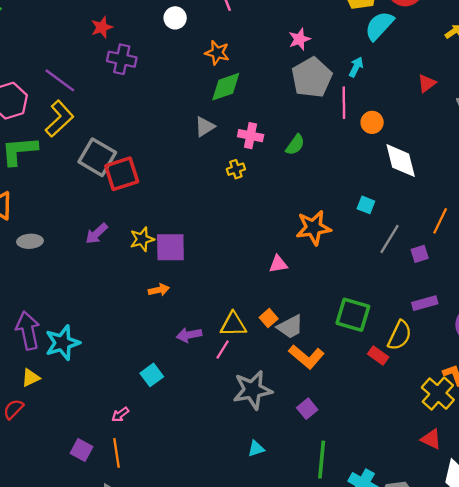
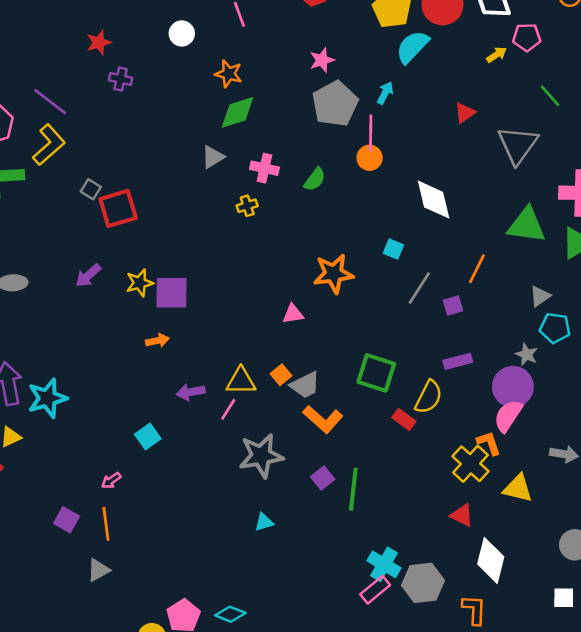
purple cross: (122, 59) -> (121, 79), size x0.7
orange circle: (372, 122) -> (370, 158), moved
gray square: (97, 157) -> (91, 189), size x0.5
green line: (322, 460) -> (353, 489), moved

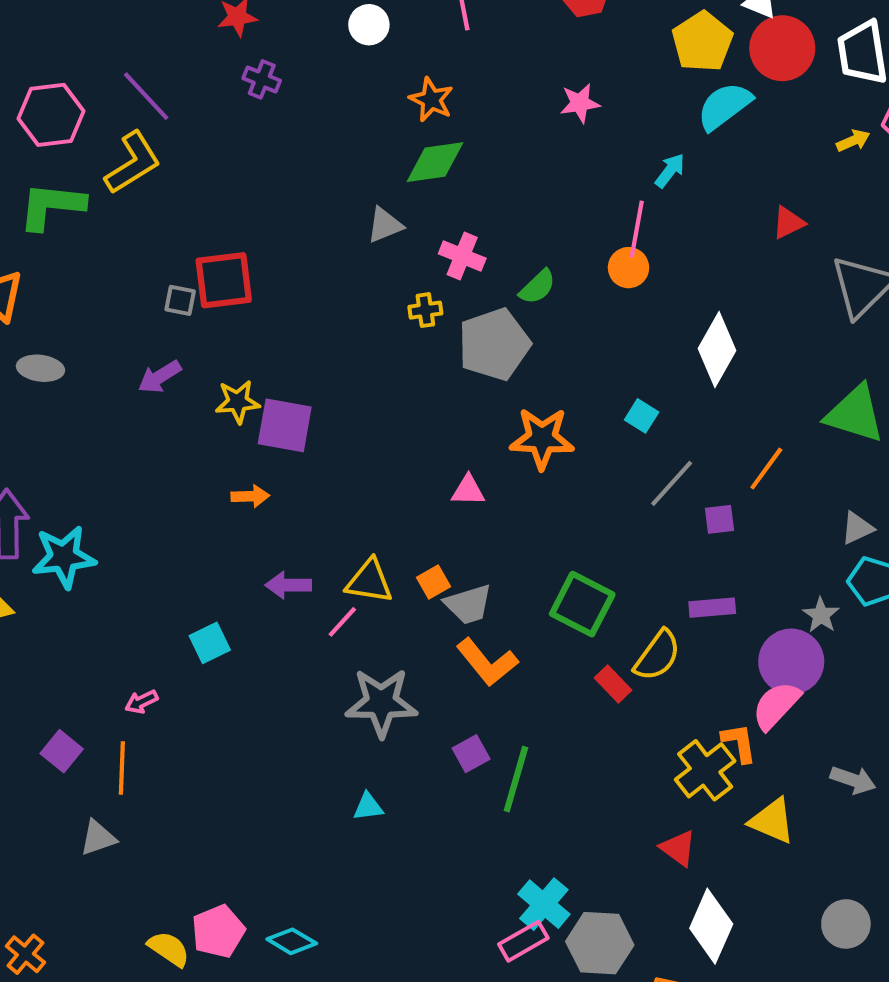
gray pentagon: (335, 104) -> (494, 344), moved
gray square: (91, 189) -> (180, 300), moved, turned -30
white diamond: (434, 200) -> (717, 349), turned 33

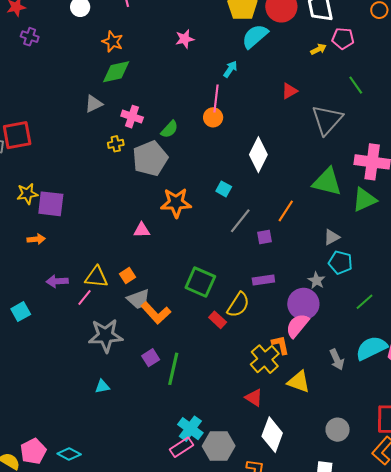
gray trapezoid: (468, 604) -> (138, 299), moved
gray arrow: (853, 780) -> (337, 359), turned 50

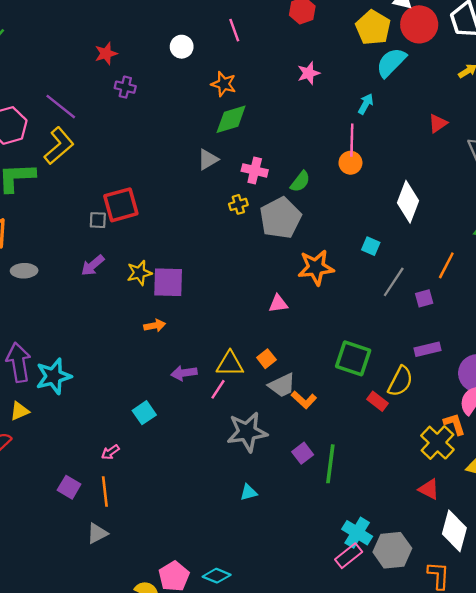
orange L-shape: (156, 313) -> (304, 400), size x0.7

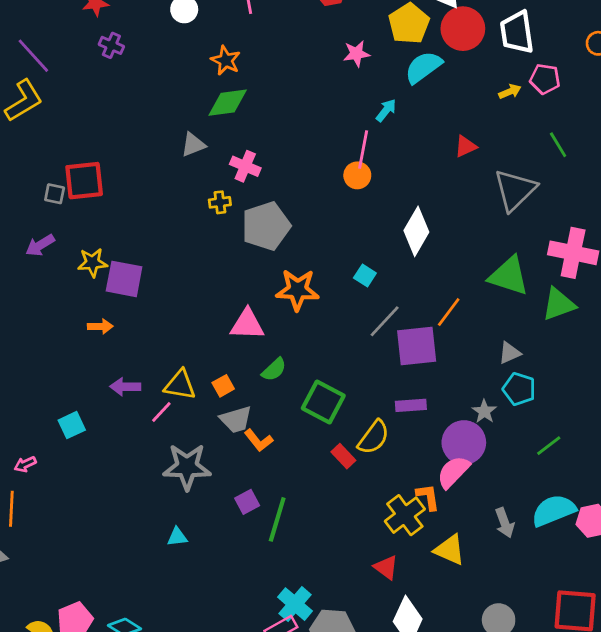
pink star: (309, 73) -> (356, 54), moved
green semicircle: (300, 182) -> (274, 370), moved
purple square: (424, 298) -> (417, 346), size x2.0
pink triangle: (278, 304) -> (247, 324), size x1.5

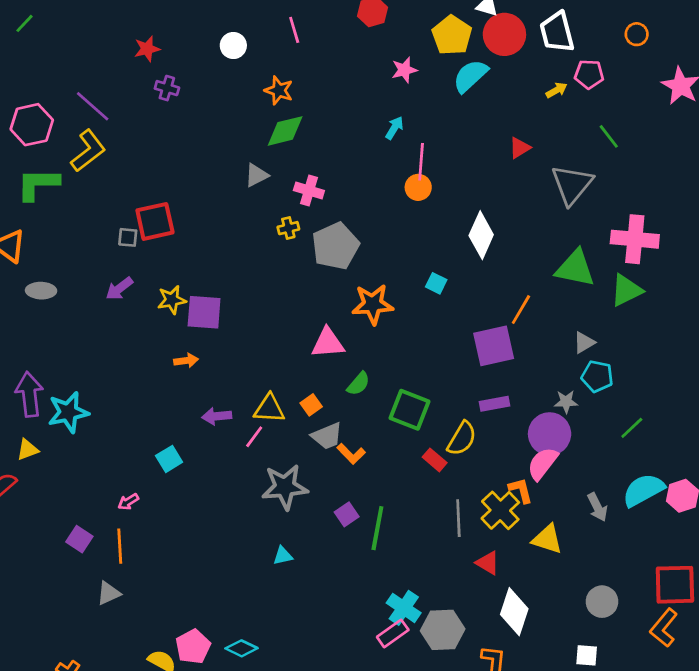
cyan arrow: (386, 110) -> (394, 128), moved
gray line: (385, 321) -> (458, 518), moved, turned -39
gray star: (484, 411) -> (566, 402), turned -30

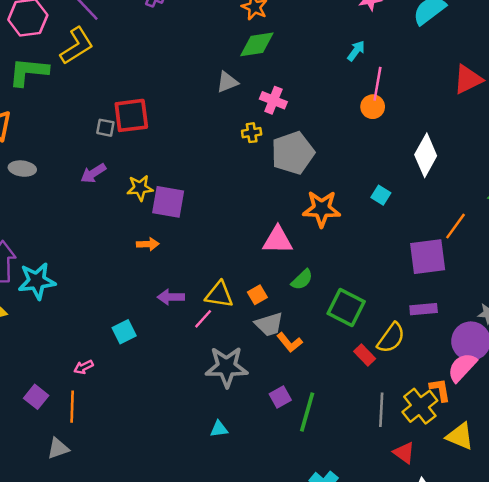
red triangle: (520, 148) -> (468, 79), size x1.5

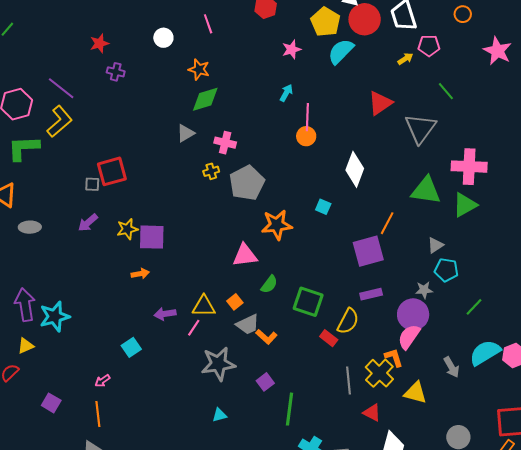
purple square: (36, 397) -> (51, 403), moved
green line: (307, 412) -> (289, 409), moved

